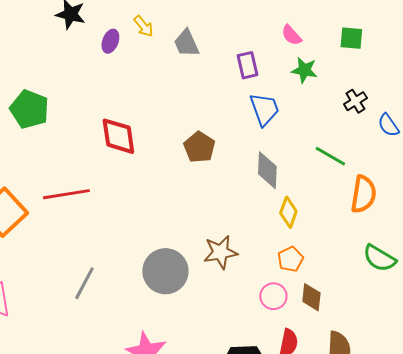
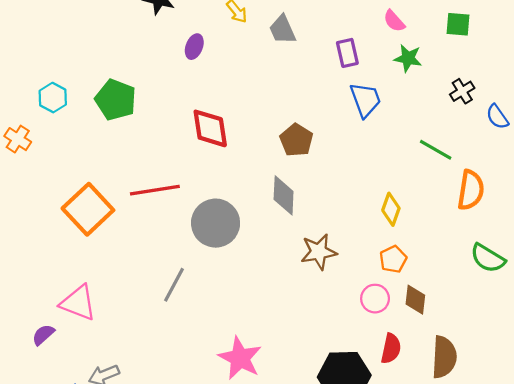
purple ellipse: (110, 41) -> (194, 47), moved
gray diamond: (267, 170) -> (284, 195), moved
gray circle: (165, 271) -> (216, 223), moved

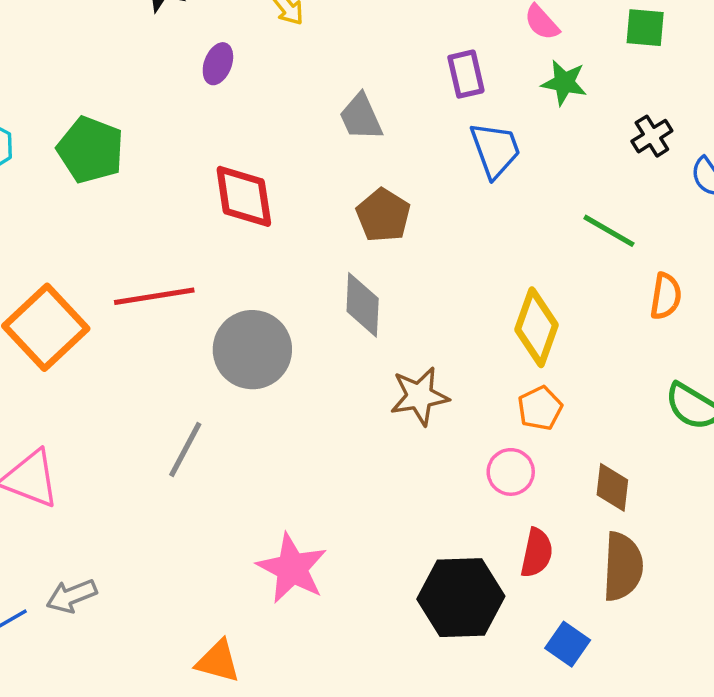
gray trapezoid: (283, 30) -> (361, 117), moved
orange semicircle: (471, 190) -> (666, 296), size x0.7
yellow diamond: (391, 209) -> (537, 327), size x1.4
brown diamond: (415, 300) -> (612, 487), moved

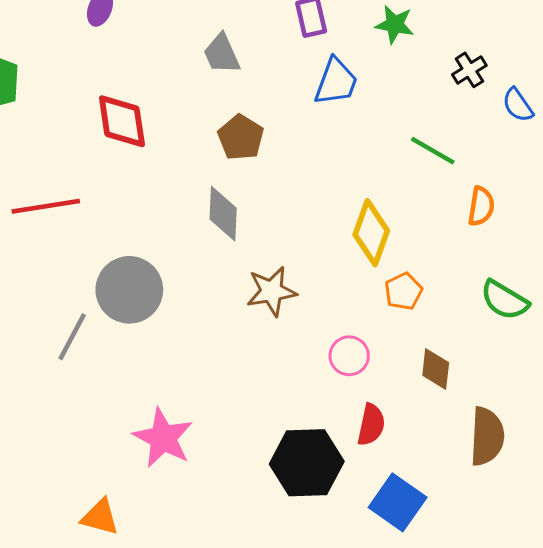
blue trapezoid: (495, 150) -> (336, 82), turned 40
gray circle: (252, 350) -> (129, 290), moved
orange pentagon: (540, 408) -> (403, 291), moved
brown semicircle: (623, 567) -> (487, 436), moved
blue square: (568, 644) -> (398, 502), size x1.5

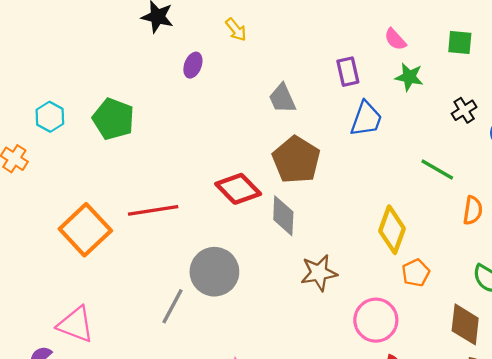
red diamond: (122, 121) -> (238, 189), moved, turned -36
brown pentagon: (241, 137) -> (296, 160), size x1.4
pink circle: (349, 356) -> (376, 320), size x1.5
brown diamond: (436, 369) -> (465, 324), moved, size x1.4

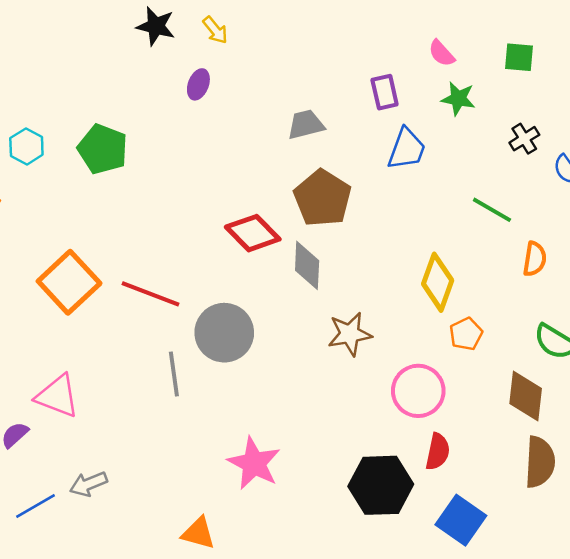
yellow arrow: (236, 30) -> (215, 30), moved
gray trapezoid: (282, 98) -> (306, 124), turned 100
red line: (153, 210) -> (151, 294), moved, turned 30
gray line: (172, 306) -> (174, 374), turned -36

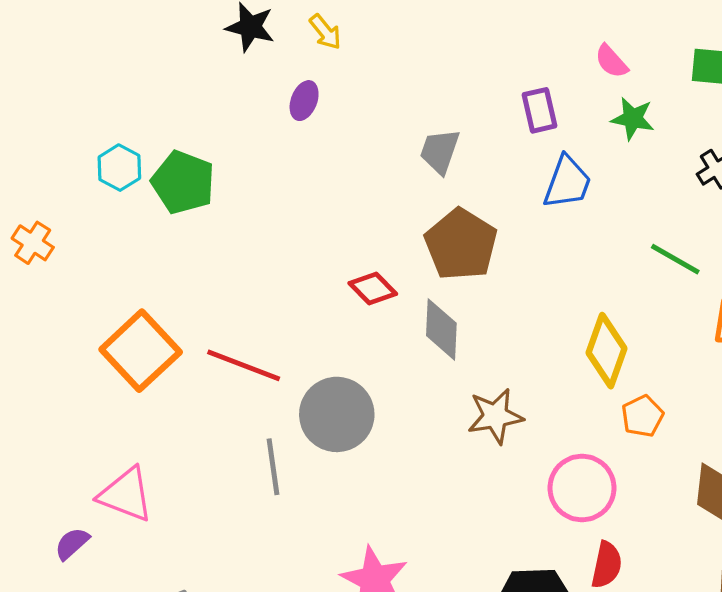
gray trapezoid: (306, 124) -> (440, 151), turned -57
cyan hexagon: (26, 146) -> (119, 168), moved
red diamond: (253, 233) -> (373, 289), size x0.7

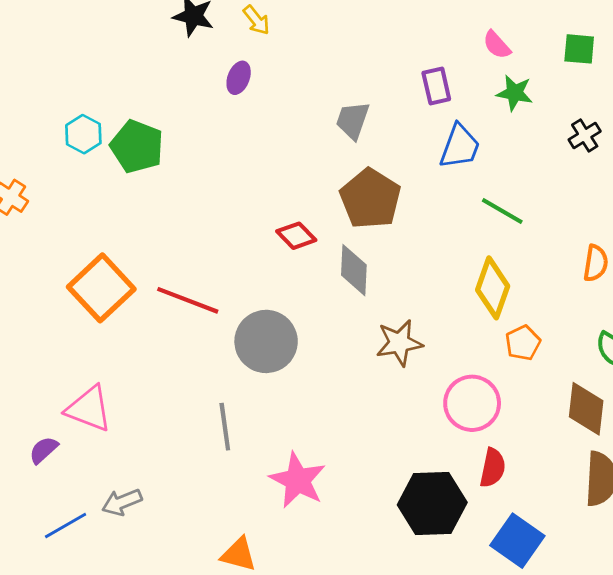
green line: (675, 259) -> (502, 211), moved
gray line: (273, 467) -> (225, 427), moved

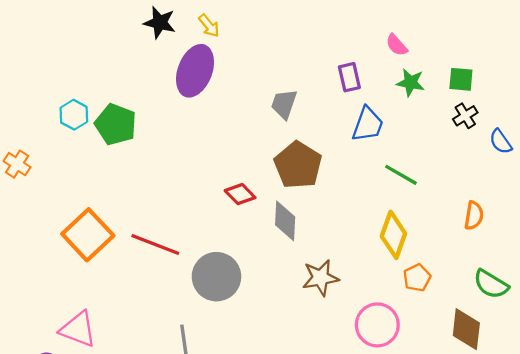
green square: (579, 49) -> (461, 79), moved
purple ellipse: (239, 78) -> (195, 71), size x2.0

